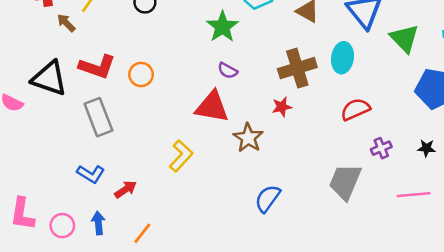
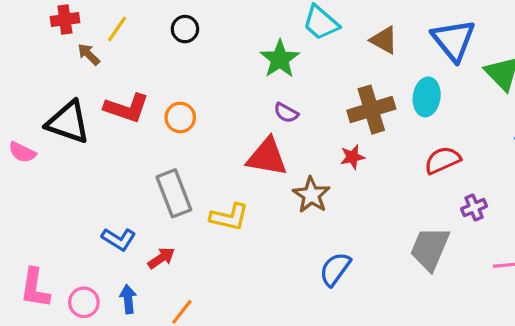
gray rectangle: (98, 117) -> (174, 193), moved
yellow L-shape: (181, 156) -> (229, 217), turned 60

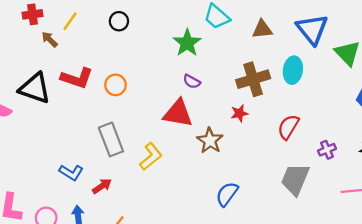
brown triangle: (384, 40) -> (262, 29), turned -35
red semicircle: (442, 160) -> (288, 127), moved, turned -35
yellow L-shape: (229, 217) -> (151, 157), turned -52

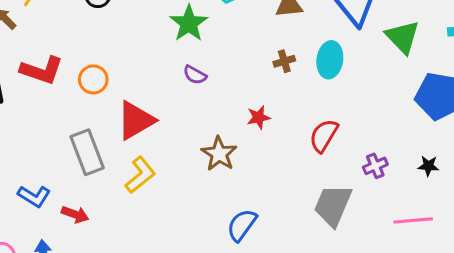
brown cross: (253, 79) -> (284, 61), moved, size x0.5
red triangle: (178, 113) -> (136, 120), moved, turned -40
red arrow: (102, 186) -> (75, 214), turned 54

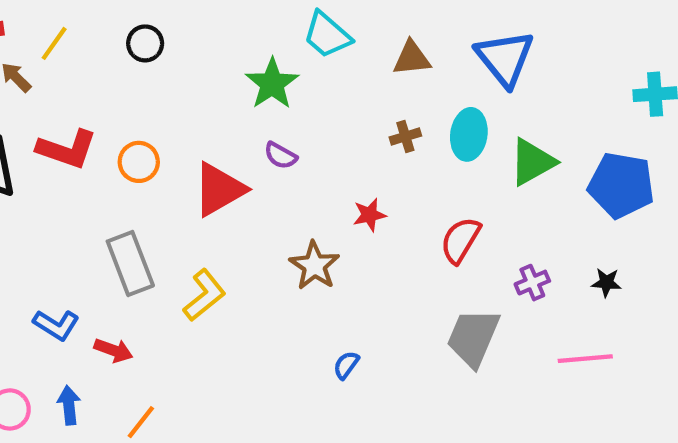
green triangle: (403, 37) -> (532, 162), moved, turned 45
red triangle: (136, 120) -> (219, 189), moved
blue semicircle: (242, 225) -> (346, 365), size x0.6

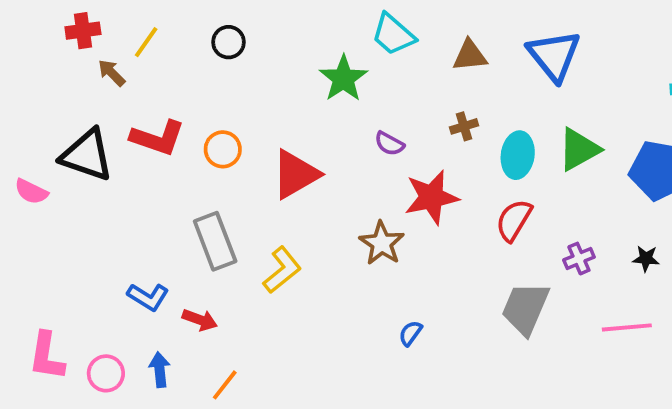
cyan ellipse: (469, 134) -> (518, 155), moved
purple semicircle: (281, 156) -> (389, 144), moved
red star: (369, 215) -> (431, 197), size x1.8

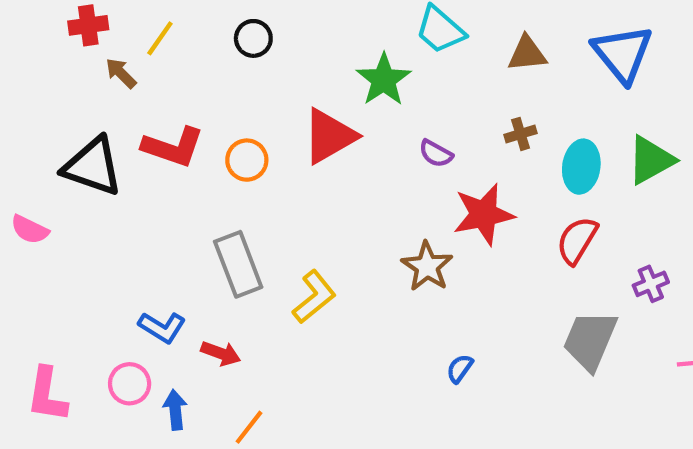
red triangle: (296, 174) -> (329, 136), moved
pink semicircle: (31, 191) -> (30, 230), moved
pink circle: (106, 373) -> (130, 384), moved

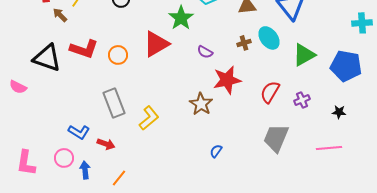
cyan ellipse: (581, 167) -> (269, 38), moved, turned -45
purple cross: (651, 284) -> (302, 100), moved

